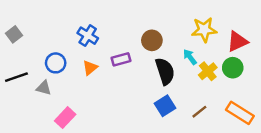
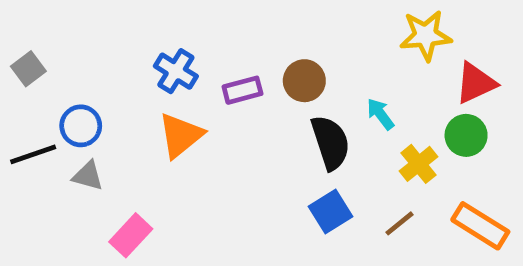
yellow star: (204, 30) -> (426, 35), moved
purple rectangle: (121, 59) -> (242, 90), moved
blue circle: (56, 63) -> (81, 126), moved
orange triangle: (90, 68) -> (181, 135), size x1.5
yellow cross: (208, 71) -> (418, 164), moved

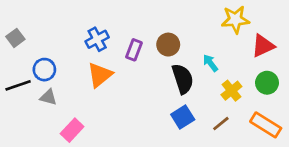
blue cross: (176, 71) -> (97, 39), turned 30
purple rectangle: (242, 90) -> (134, 50), turned -54
green circle: (466, 135) -> (267, 83), moved

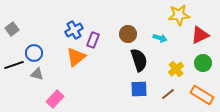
purple rectangle: (134, 50) -> (93, 40), moved
cyan arrow: (210, 63) -> (160, 38), moved, turned 144
blue square: (183, 117) -> (139, 89), turned 30

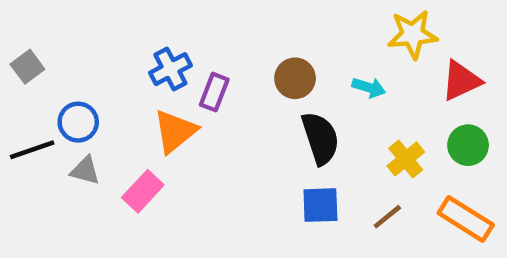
pink rectangle: (55, 99) -> (143, 191), moved

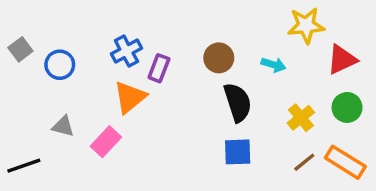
blue circle: (78, 122) -> (60, 65), moved
black line: (32, 150) -> (24, 166), moved
brown line: (387, 217) -> (304, 162), moved

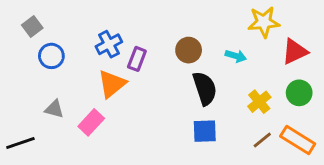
gray square: (20, 49) -> (32, 26), moved

